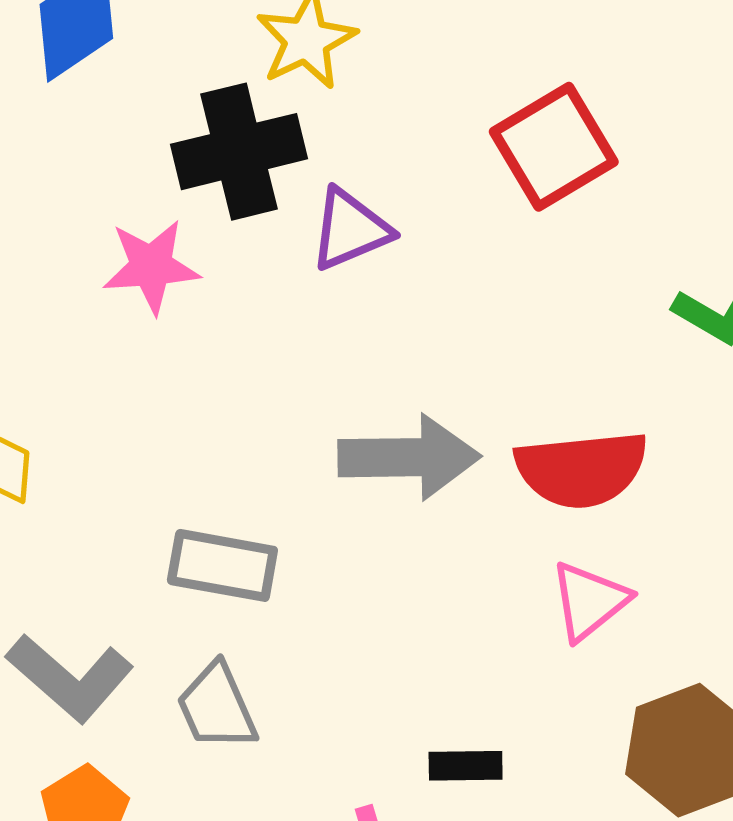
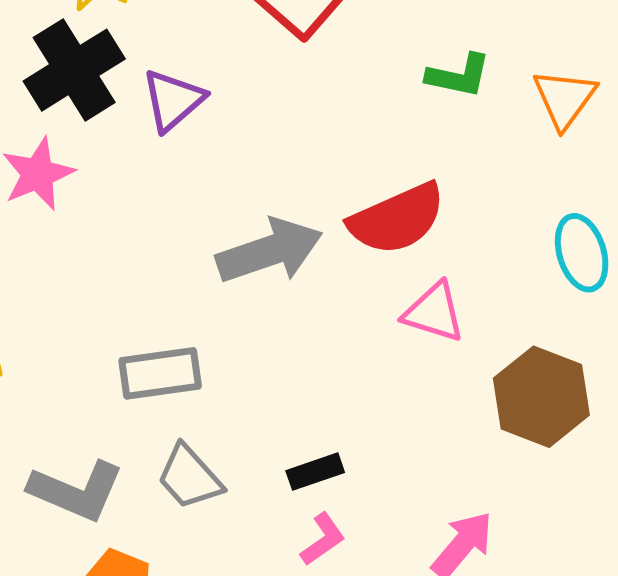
pink triangle: (589, 601) -> (434, 312), turned -46
black rectangle: (466, 766) -> (315, 472), moved

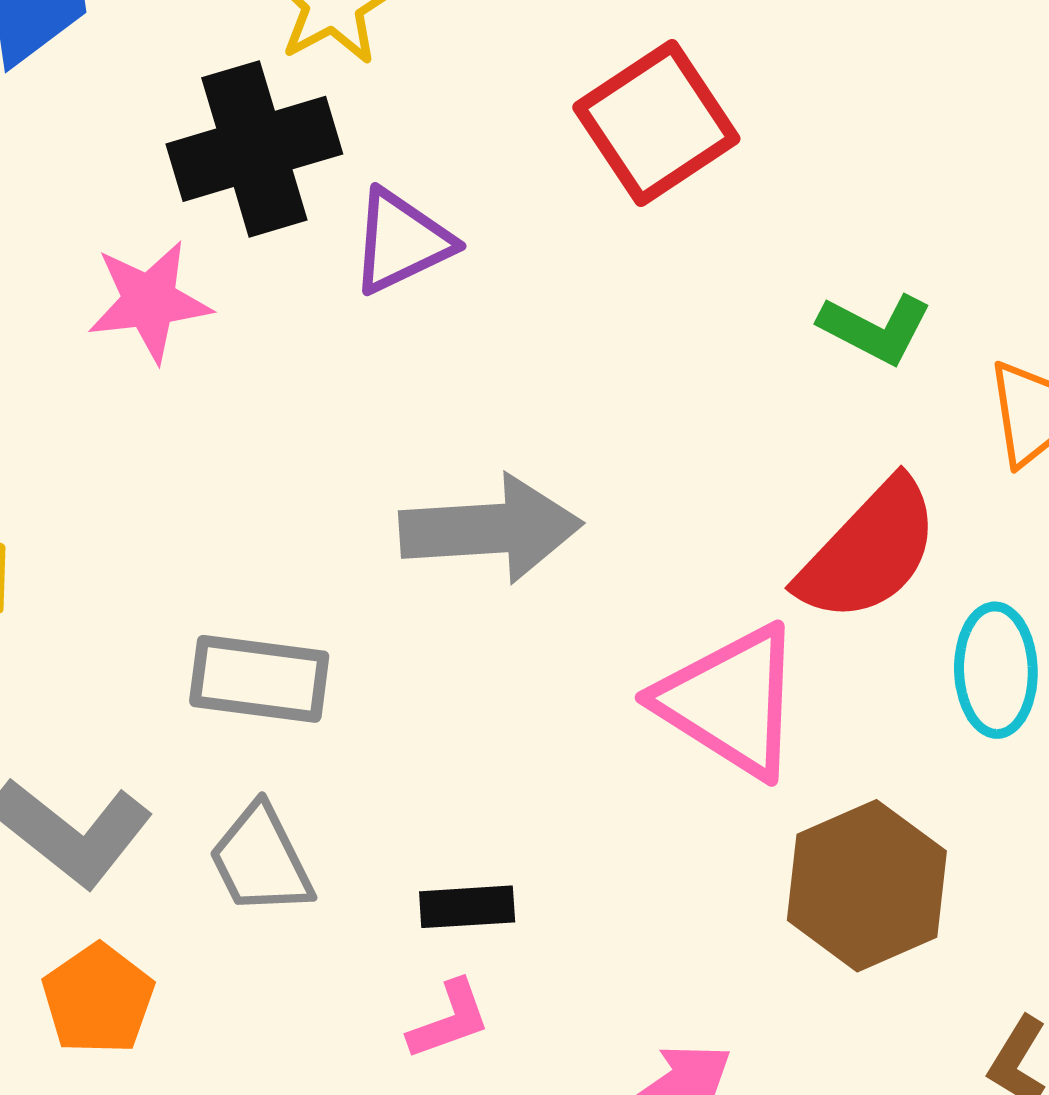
red semicircle: (397, 219) -> (869, 551), moved, turned -38
pink triangle: (434, 312) -> (730, 701), size x1.5

